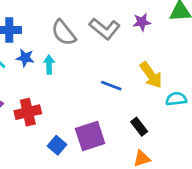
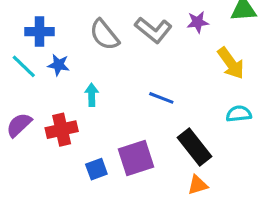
cyan arrow: (49, 64) -> (92, 95), moved
yellow arrow: (151, 75) -> (231, 63), moved
black rectangle: (139, 127) -> (194, 147), size x1.6
blue square: (57, 145) -> (96, 169), turned 30

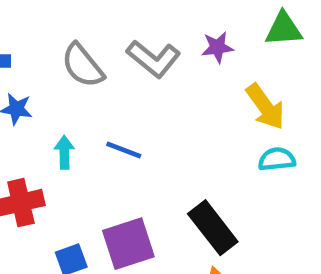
blue line: (161, 98) -> (124, 150), moved
cyan semicircle: (239, 114) -> (277, 159), moved

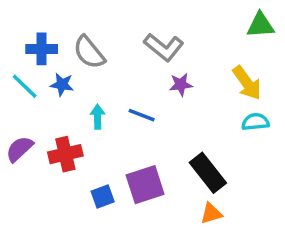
purple star: (217, 47) -> (181, 85), moved
gray semicircle: (83, 66) -> (89, 52), moved

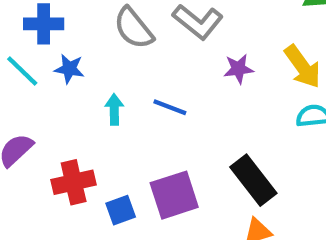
gray semicircle: (89, 52) -> (134, 28), moved
purple star: (181, 85) -> (238, 69), moved
red cross: (65, 154) -> (74, 182), moved

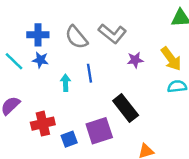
blue cross: (44, 24) -> (38, 35), moved
blue line: (170, 107) -> (90, 73), moved, turned 60
black rectangle: (253, 180) -> (126, 108), moved

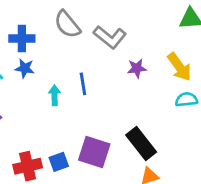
gray semicircle: (76, 37) -> (67, 24), moved
black rectangle: (126, 108) -> (141, 144), moved
red cross: (43, 124) -> (28, 166), moved
purple square: (99, 131) -> (94, 152), turned 36

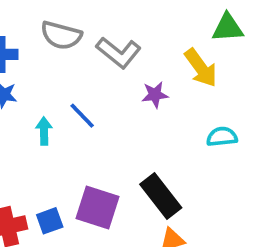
gray semicircle: (67, 24) -> (61, 35), turned -36
yellow arrow: (179, 67) -> (201, 68), moved
blue line: (83, 84) -> (82, 116), turned -35

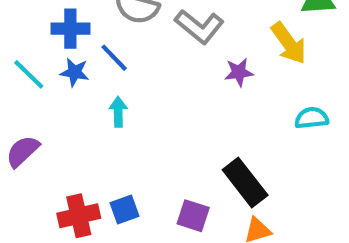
blue line: (82, 116) -> (114, 58), moved
purple square: (98, 207) -> (193, 216), moved, size x0.7

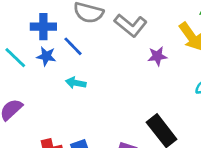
cyan arrow: (118, 112) -> (76, 83), turned -78

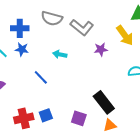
blue line: (73, 46) -> (41, 77), moved
cyan arrow: (76, 83) -> (60, 54), moved

